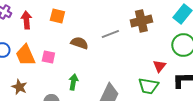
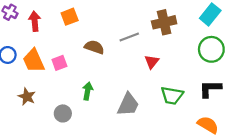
orange square: (57, 16) -> (70, 17), turned -35
pink square: (48, 57) -> (59, 63), turned -32
red triangle: (159, 66) -> (152, 62), moved

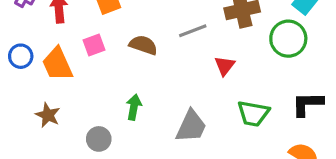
green circle: (211, 49) -> (288, 39), moved
pink square: (59, 63) -> (94, 45), moved

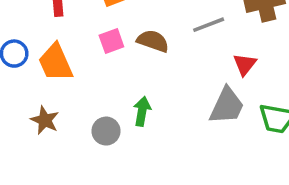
pink square: (94, 45) -> (111, 41), moved
gray trapezoid: (191, 126) -> (227, 106), moved
gray circle: (99, 139) -> (106, 131), moved

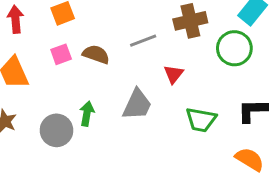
gray trapezoid: (227, 106) -> (137, 105), moved
gray circle: (106, 131) -> (56, 130), size x1.4

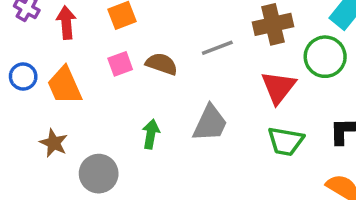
red triangle: (174, 74) -> (278, 87), moved, size x1.5
gray circle: (56, 130) -> (99, 174), moved

